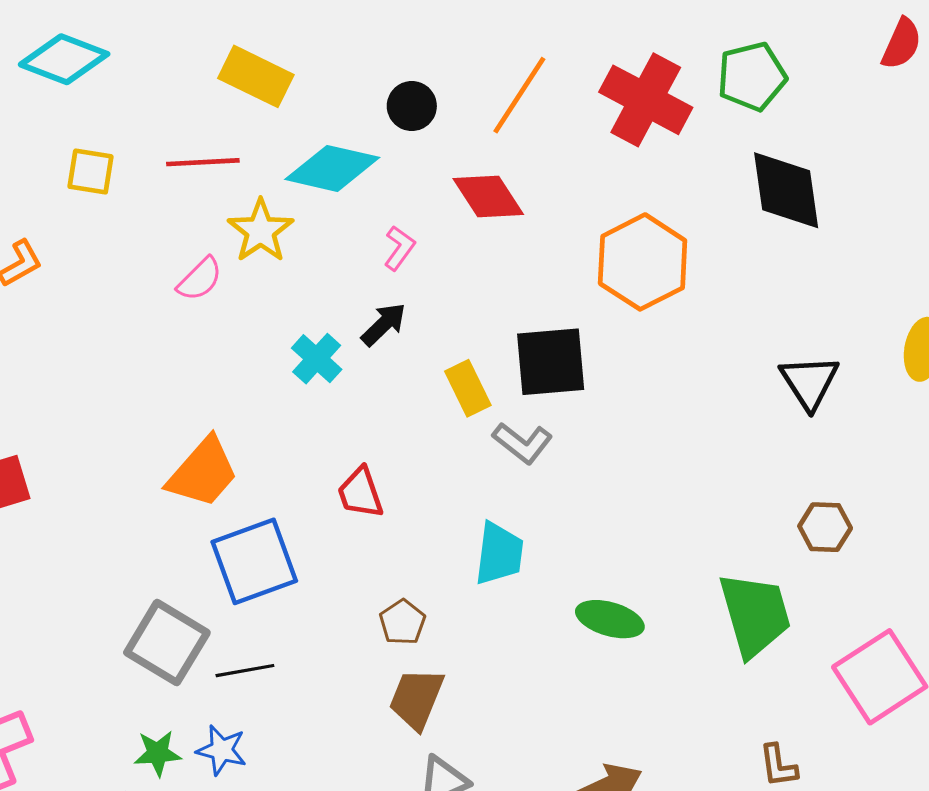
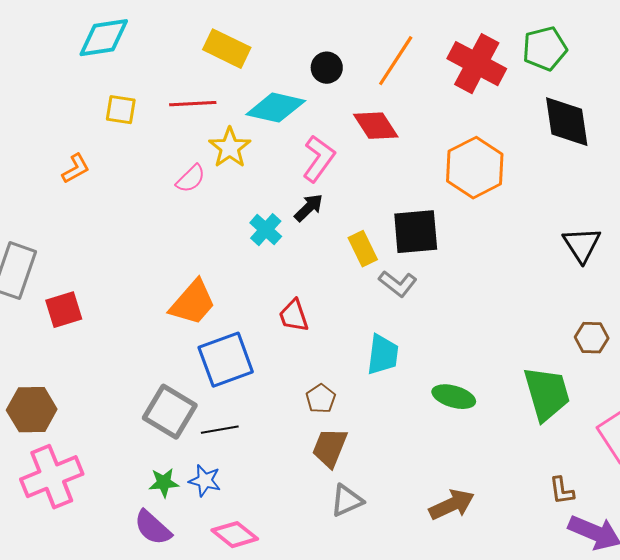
cyan diamond: (64, 59) -> (104, 38), turned -30
pink L-shape: (399, 248) -> (319, 159), size x1.6

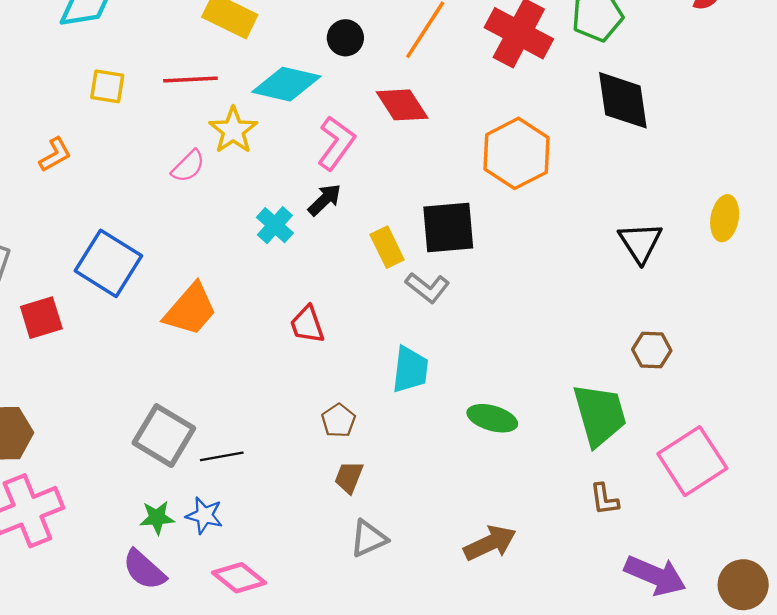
blue square: (226, 360) -> (108, 263), moved, turned -38
brown trapezoid: (330, 448) -> (349, 477), size x0.7
brown L-shape: (562, 491) -> (604, 499), moved

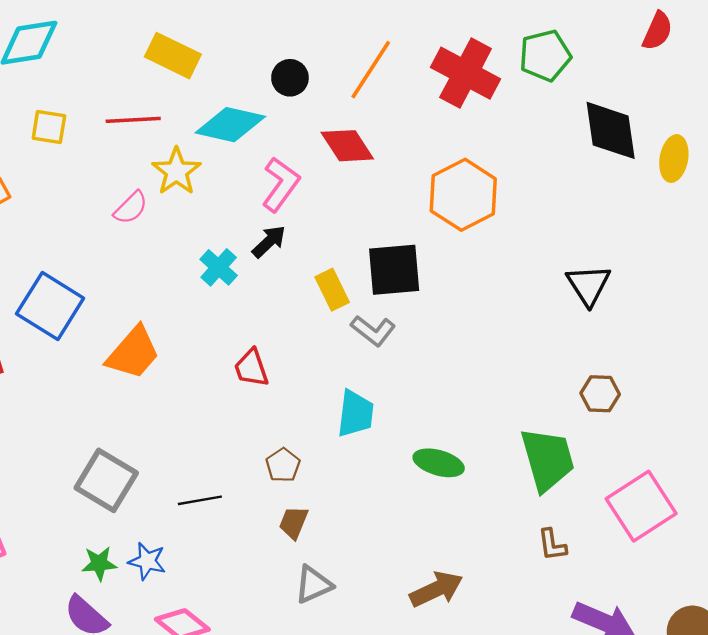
black diamond: (623, 100) -> (611, 130), moved
yellow ellipse: (725, 218) -> (674, 159), moved
black line: (222, 456) -> (200, 500), moved

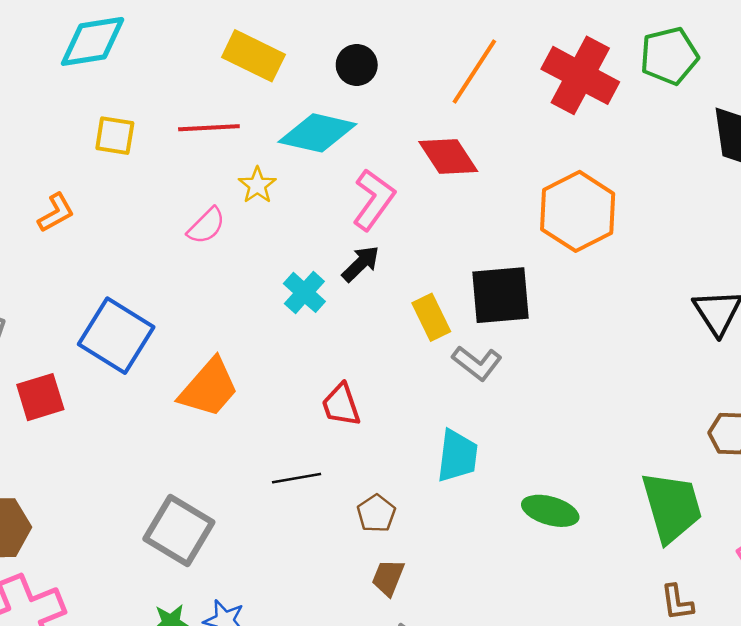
black circle: (290, 78) -> (357, 65), moved
yellow star: (176, 171) -> (257, 185), size x0.7
black line: (200, 500) -> (297, 478), moved

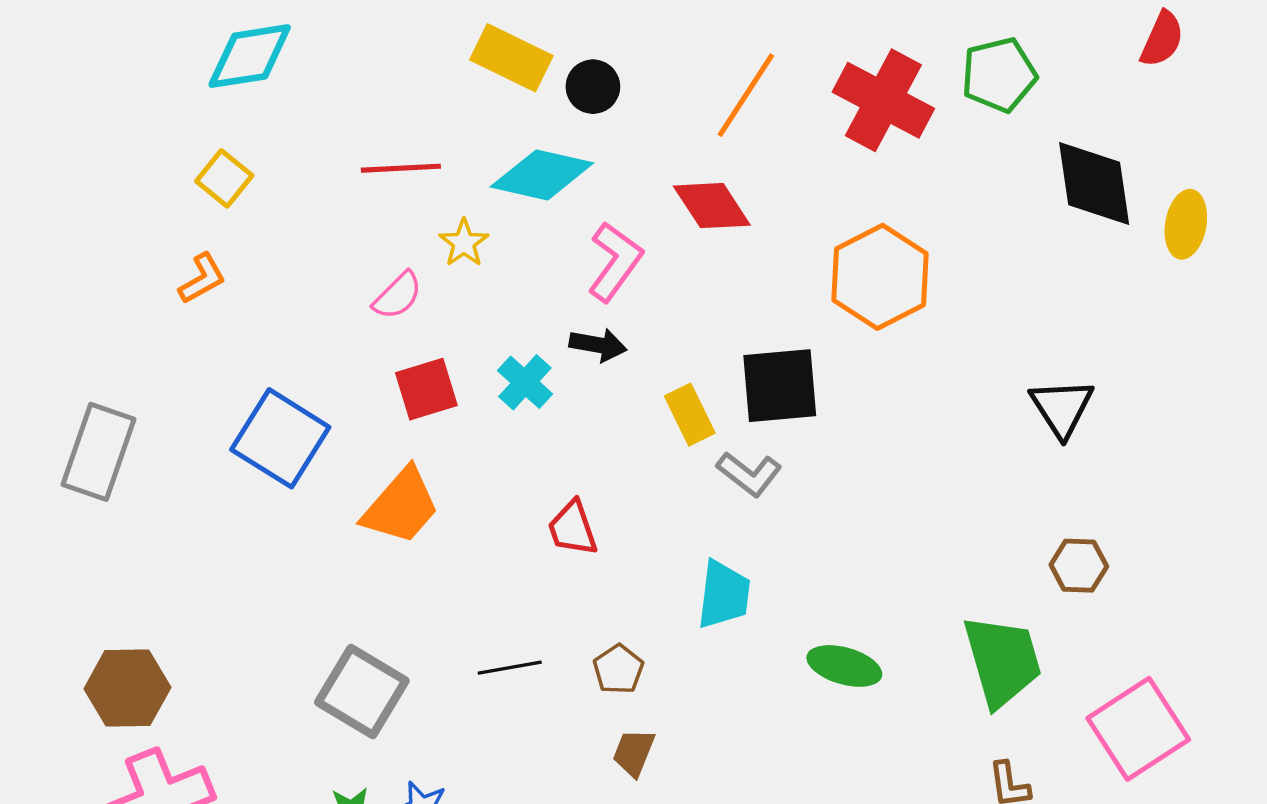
yellow rectangle: (253, 56) -> (511, 58), moved
yellow square: (115, 136) -> (224, 178), moved, turned 30
black arrow: (361, 264) -> (598, 345), turned 54
red square: (40, 397) -> (426, 389), moved
black line: (297, 478) -> (510, 668), moved

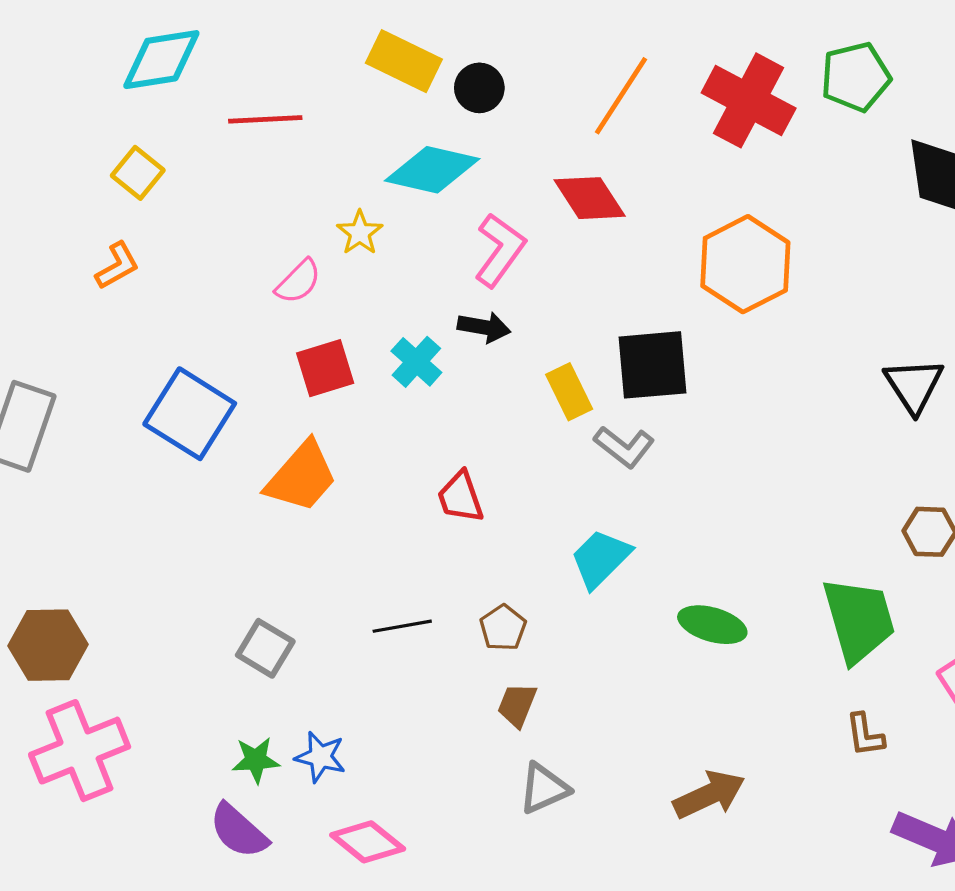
red line: (401, 168) -> (265, 119), moved
cyan trapezoid: (724, 595) -> (601, 559), turned -142
gray square: (362, 691) -> (265, 648), size x0.7

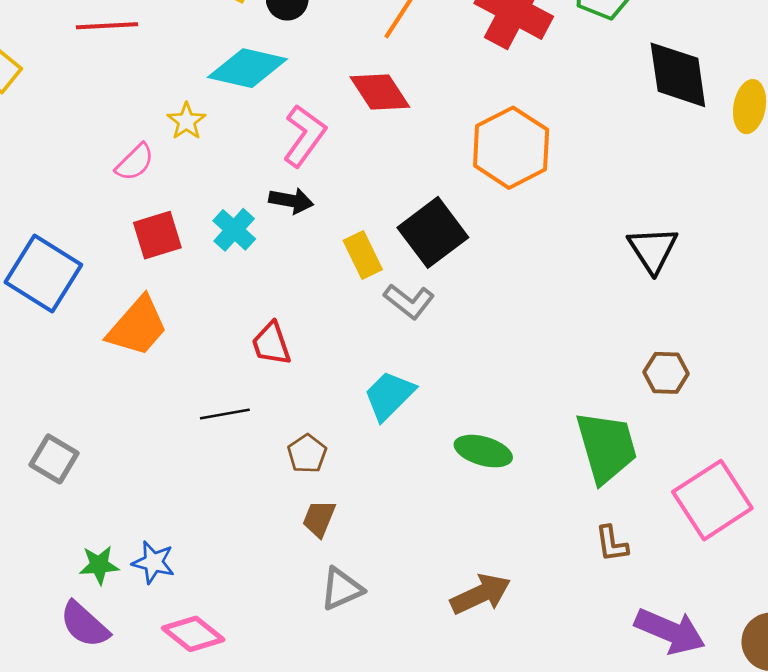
black square: (653, 365) -> (433, 232), turned -32
black line: (402, 626) -> (225, 414), moved
gray square: (265, 648) -> (54, 459), moved

